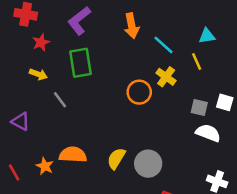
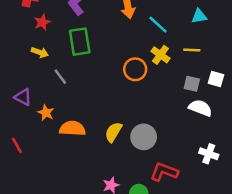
yellow line: (197, 61) -> (192, 50), moved, turned -63
orange star: (45, 166) -> (46, 113), moved

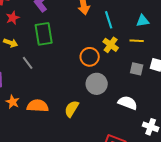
cyan triangle: (199, 16) -> (143, 21), moved
cyan line: (158, 25) -> (109, 20), turned 30
white semicircle: (200, 108) -> (128, 103), moved
orange star: (46, 113) -> (13, 102), moved
gray circle: (144, 137) -> (97, 84), moved

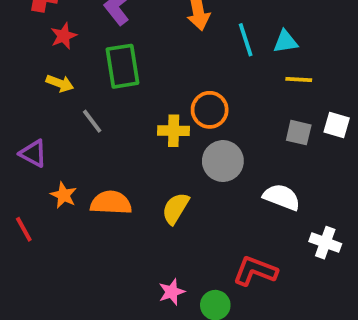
cyan triangle: (143, 21) -> (285, 42), moved
yellow cross: (111, 45) -> (174, 131), moved, turned -35

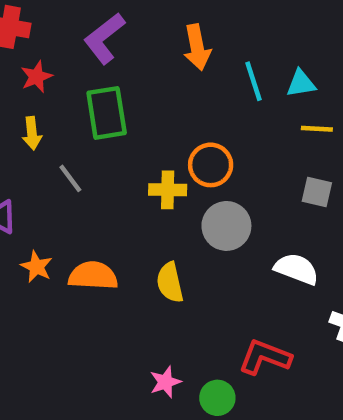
yellow arrow: (60, 83) -> (32, 133), turned 64
yellow semicircle: (175, 208) -> (170, 282), turned -44

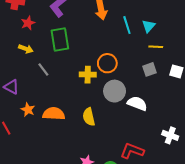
cyan triangle: (301, 84) -> (149, 26), turned -40
yellow arrow: (32, 133) -> (26, 49), turned -64
gray square: (317, 192) -> (150, 69), moved, turned -32
white semicircle: (297, 269) -> (137, 103), moved

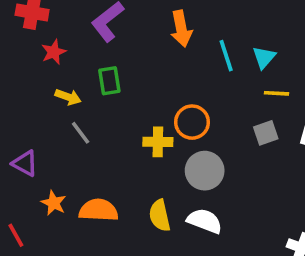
green rectangle: (60, 40) -> (109, 81), size x0.7
yellow arrow: (26, 49) -> (68, 97), moved
white semicircle: (137, 103) -> (205, 221), moved

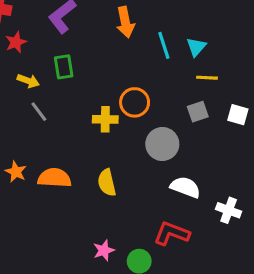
gray circle: (205, 171) -> (162, 144), moved
white semicircle: (205, 221) -> (185, 187), moved

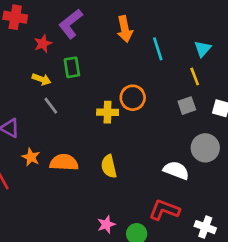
red star: (16, 42) -> (43, 44), moved
cyan triangle: (196, 47) -> (203, 49), moved
yellow line: (207, 78) -> (195, 77), turned 66
gray circle: (162, 144) -> (205, 148), moved
white cross: (229, 210) -> (205, 227), moved

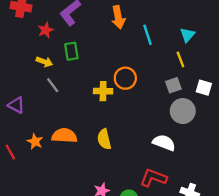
gray circle: (205, 148) -> (183, 111), moved
orange star: (31, 157) -> (35, 141), moved

